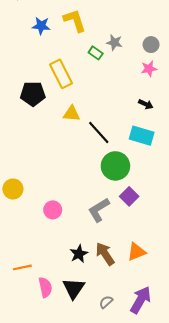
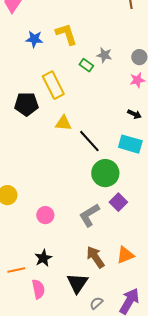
black star: (79, 254) -> (43, 258), moved
black triangle: (74, 288) -> (77, 283), moved

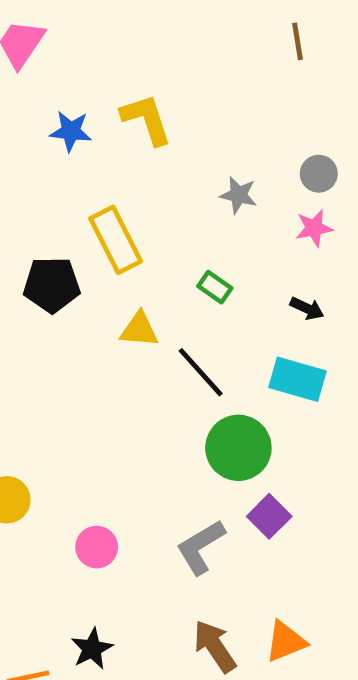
gray star: (104, 55) -> (238, 195), moved
green rectangle: (86, 65) -> (215, 287), moved

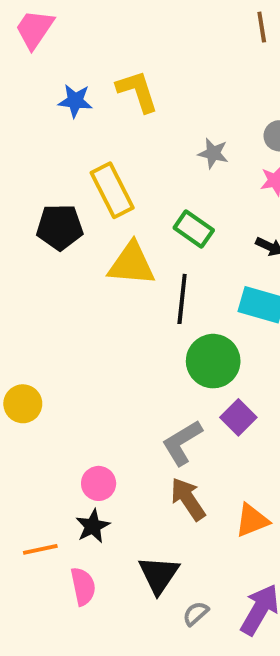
green rectangle: (215, 287) -> (194, 229), size x1.4
yellow triangle: (139, 330) -> (132, 264), size x1.5
black line: (201, 372) -> (182, 299), turned 48
pink circle: (97, 547) -> (99, 483), moved
brown arrow: (215, 646) -> (188, 499), moved

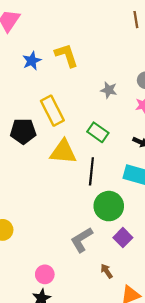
blue star: (75, 101) -> (32, 61), turned -30
gray L-shape: (182, 443) -> (82, 240), moved
brown arrow: (188, 499) -> (107, 271), moved, size x0.6

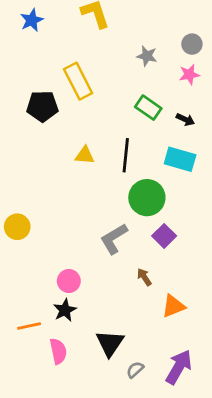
blue star: (32, 61) -> (32, 20), moved
green rectangle: (98, 132) -> (148, 108), moved
yellow triangle: (63, 152) -> (85, 155), moved, size x0.6

